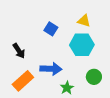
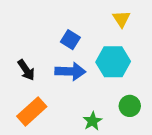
yellow triangle: (84, 21) -> (121, 19), moved, turned 40
blue arrow: (51, 69) -> (70, 71), moved

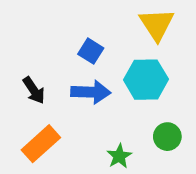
yellow triangle: (121, 19) -> (157, 24), size x1.5

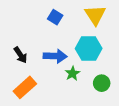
blue square: (91, 51) -> (55, 17), moved
green star: (119, 156) -> (72, 73), moved

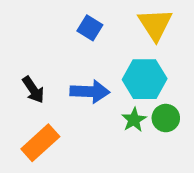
green star: (72, 73) -> (134, 120), moved
green circle: (102, 83) -> (166, 118), moved

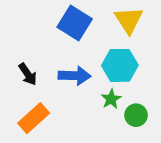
blue square: (90, 28) -> (75, 23), size x1.6
green circle: (166, 118) -> (136, 115), moved

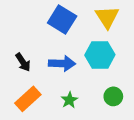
green star: (111, 99) -> (69, 100), moved

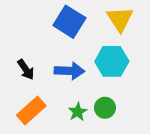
green circle: (113, 96) -> (105, 108), moved

